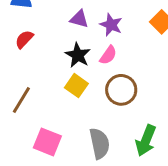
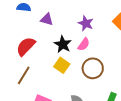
purple triangle: (79, 19) -> (47, 19), moved
red semicircle: (24, 39) -> (26, 46), moved, size x1.5

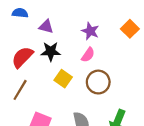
black star: (63, 44) -> (51, 51), moved, turned -30

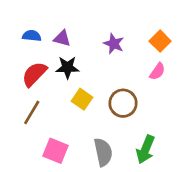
blue semicircle: (20, 13) -> (32, 36), moved
pink semicircle: (88, 55) -> (157, 71), moved

